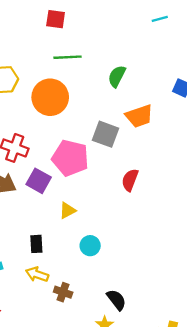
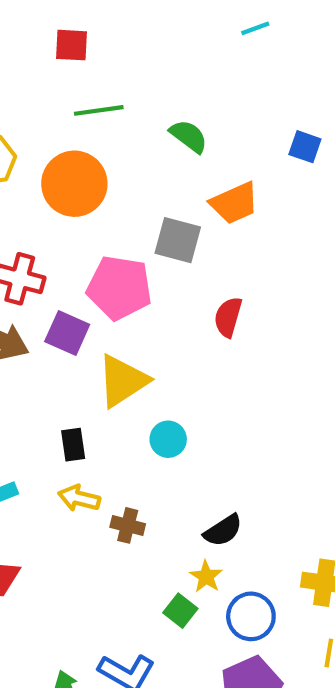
green semicircle: (117, 76) -> (189, 136), turned 105
yellow triangle: (67, 210) -> (123, 381), size x1.8
black semicircle: (116, 300) -> (223, 530), turned 100

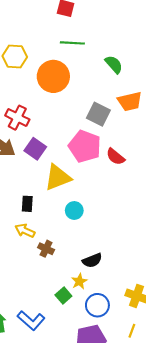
pink pentagon: (119, 288) -> (85, 146), moved
red semicircle: (228, 317) -> (115, 157), turned -78

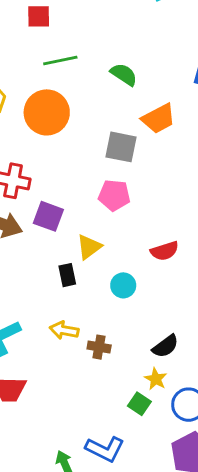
pink pentagon: (85, 146) -> (114, 195), size x0.7
red semicircle: (115, 157) -> (165, 251), moved, turned -42
yellow triangle: (58, 177) -> (89, 247), size x0.7
black rectangle: (27, 204) -> (67, 275), moved

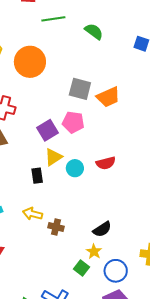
green line: (60, 61) -> (53, 19), moved
green semicircle: (124, 74) -> (94, 31), moved
orange trapezoid: (159, 119) -> (108, 97), moved
purple square: (48, 216) -> (47, 130), moved, turned 35
cyan circle: (123, 285) -> (75, 168), moved

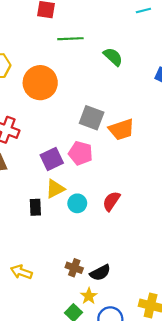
red semicircle: (106, 163) -> (111, 201), turned 132
yellow arrow: (33, 214) -> (21, 272), moved
brown cross: (56, 227) -> (74, 268), moved

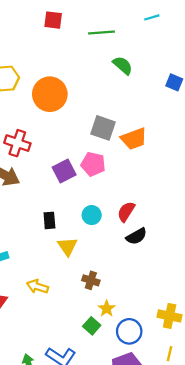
green line: (70, 39) -> (101, 33), moved
yellow triangle: (55, 189) -> (67, 246), moved, turned -35
black semicircle: (100, 273) -> (136, 236), moved

